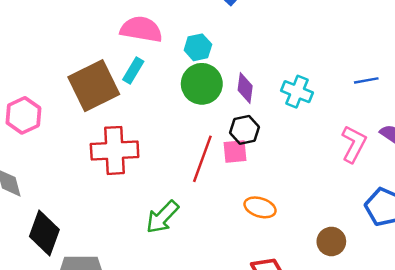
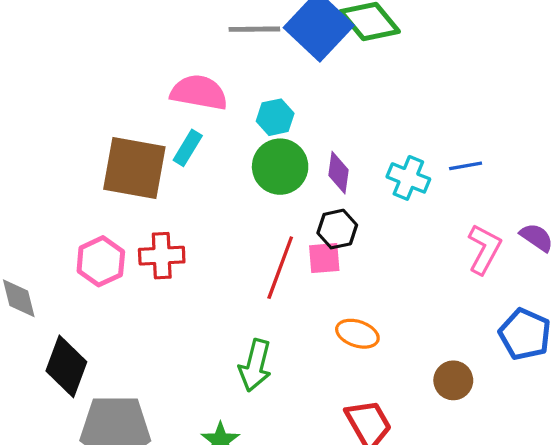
blue line: (366, 80) -> (466, 166), moved
brown square: (94, 86) -> (134, 168), turned 36
pink hexagon: (23, 115) -> (101, 261), moved
red cross: (115, 150) -> (162, 256), size x0.7
green arrow: (162, 217) -> (255, 365), moved, turned -30

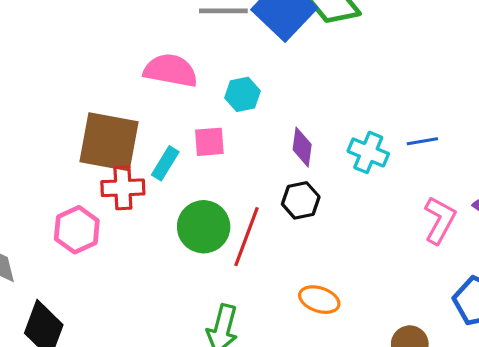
cyan rectangle: (188, 148) -> (165, 163), moved
green circle: (280, 167) -> (204, 227), moved
red cross: (162, 256) -> (123, 188), moved
pink square: (324, 258) -> (209, 142), moved

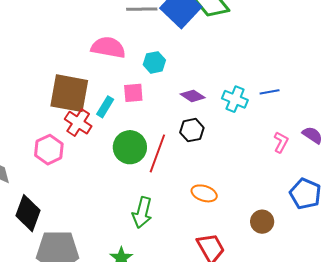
purple diamond: (302, 147) -> (193, 96), turned -65
red cross: (123, 188) -> (78, 123), turned 36
pink L-shape: (440, 220) -> (281, 142), size x0.7

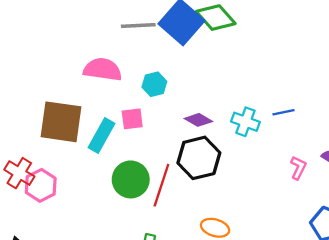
cyan rectangle: (105, 107) -> (102, 136), size x1.4
red cross: (78, 123) -> (19, 173), moved
black hexagon: (192, 130) -> (199, 158), size x1.6

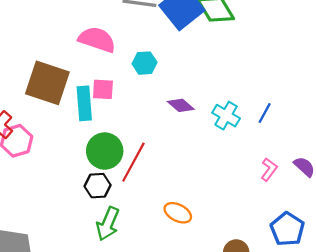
blue line: (284, 112) -> (265, 113), turned -60
pink square: (132, 119) -> (103, 89), moved
cyan rectangle: (102, 136) -> (84, 103), turned -44
black hexagon: (199, 158) -> (98, 186), moved, size x0.6

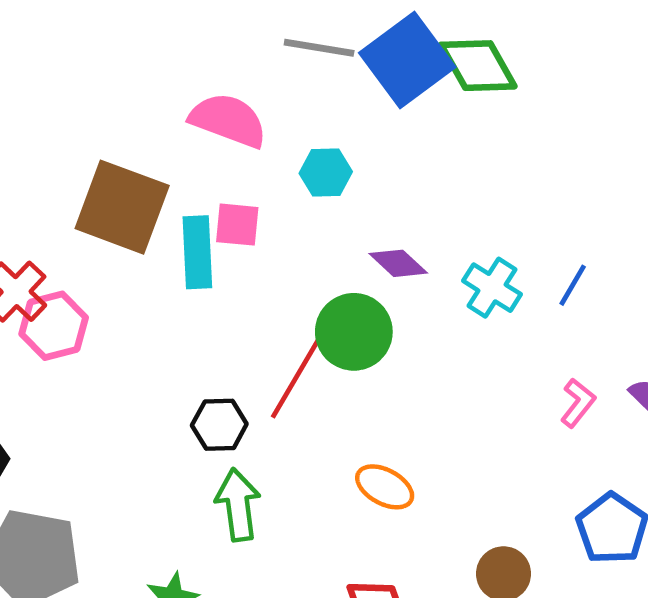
green circle: (105, 151) -> (354, 332), moved
green arrow: (108, 224) -> (238, 505), turned 148

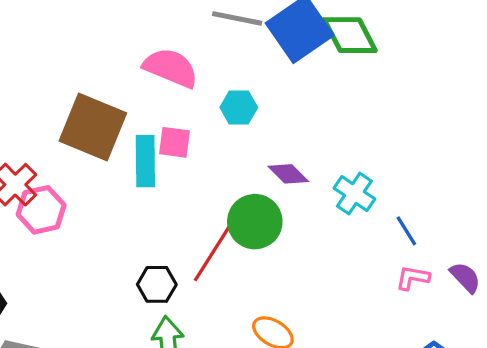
blue line: (573, 285) -> (406, 231), moved, turned -64
pink L-shape: (578, 403) -> (413, 278), turned -120

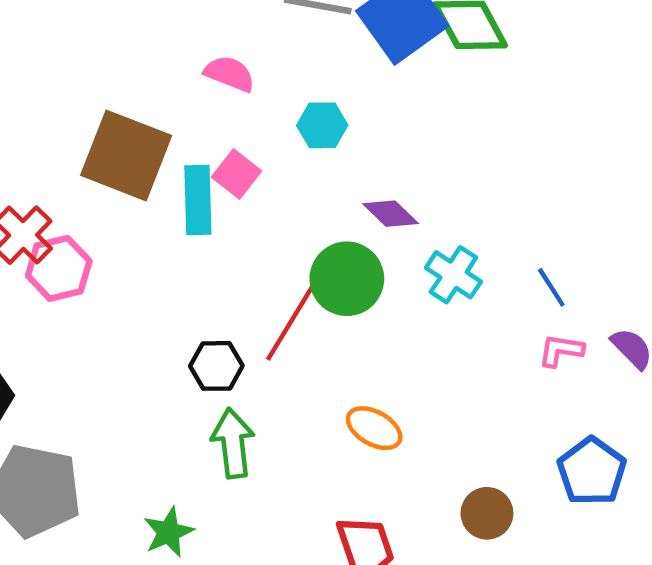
pink semicircle: (171, 68) -> (229, 74), size x0.7
pink square: (174, 142) -> (236, 174), turned 32
cyan cross: (354, 194) -> (453, 275), moved

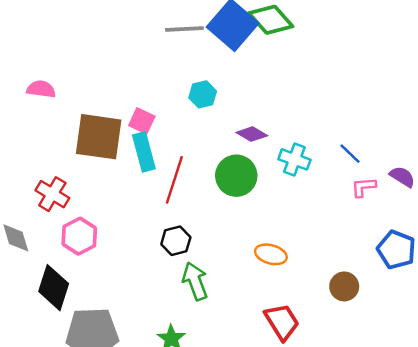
pink semicircle: (229, 74) -> (41, 89), moved
pink square: (236, 174) -> (142, 121), moved
pink hexagon: (59, 268) -> (79, 236), moved
red line: (290, 322) -> (174, 180), moved

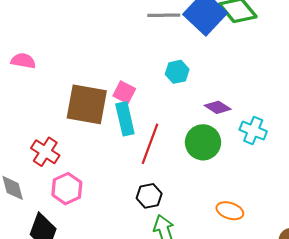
pink semicircle: (41, 89) -> (23, 61), moved

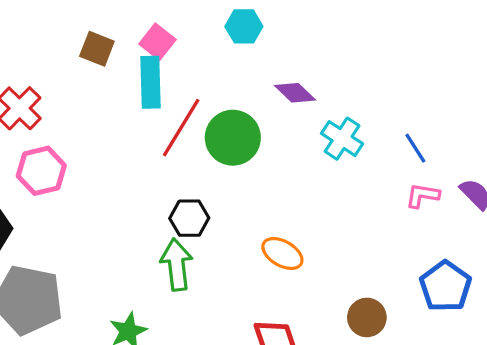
brown square: (87, 104) -> (97, 49), size x0.5
green circle: (203, 142) -> (233, 138), moved
black hexagon: (149, 196) -> (189, 218), moved

